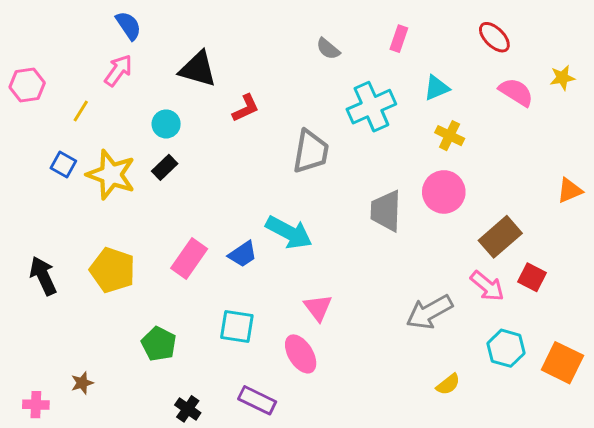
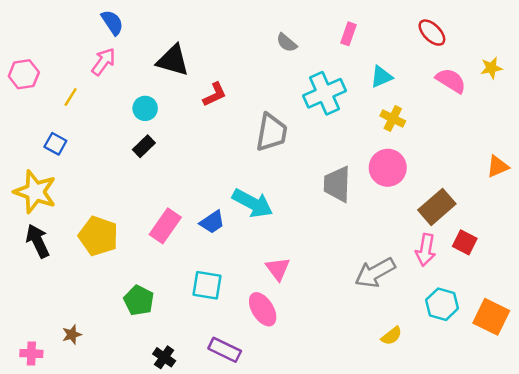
yellow star: (111, 175) -> (35, 192), moved
pink arrow: (487, 286) -> (426, 250), turned 60

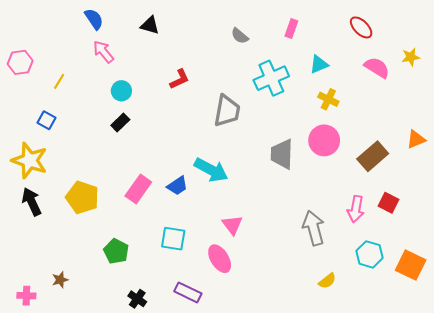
black triangle: (173, 60) -> (150, 25), moved, size x0.7
pink arrow: (103, 62) -> (103, 52), moved, turned -75
brown rectangle: (437, 207) -> (373, 156), moved
gray arrow: (375, 273) -> (314, 228), turned 104

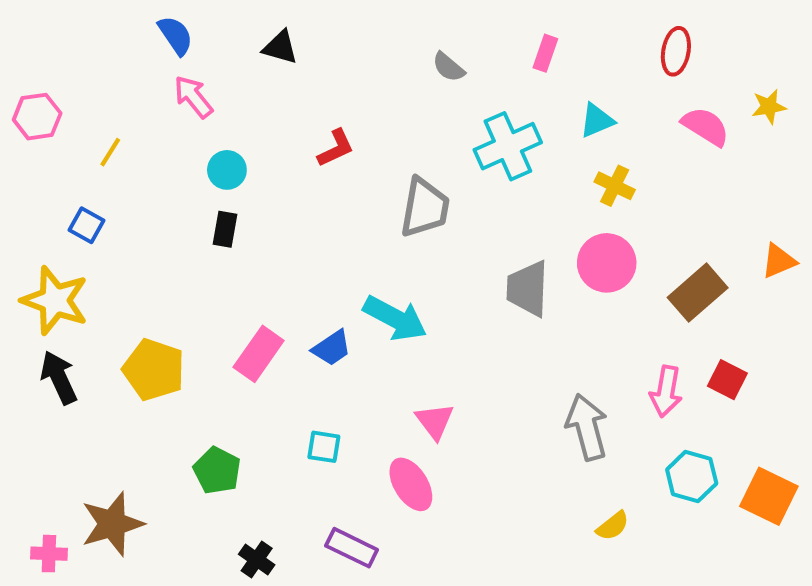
red ellipse: (361, 27) -> (676, 51), turned 55
black rectangle: (120, 122) -> (225, 229), turned -36
cyan square: (173, 239) -> (324, 447), size x0.7
brown star: (60, 280) -> (112, 524), size x2.0

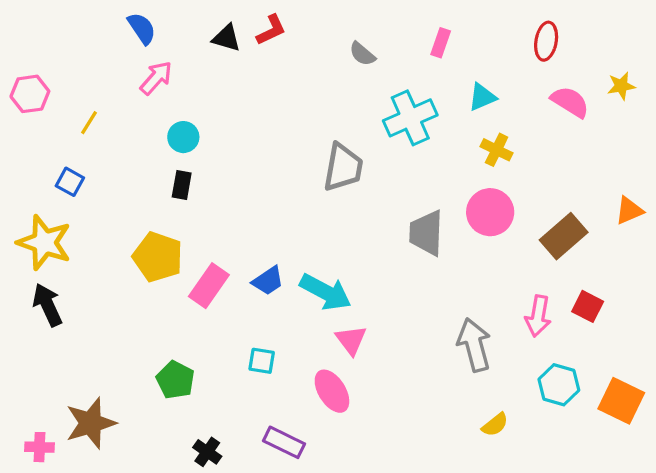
pink arrow: (193, 97) -> (156, 78), turned 81
red L-shape: (336, 148) -> (271, 30), moved
cyan arrow: (395, 318) -> (326, 292), moved
yellow pentagon: (154, 370) -> (158, 257), moved

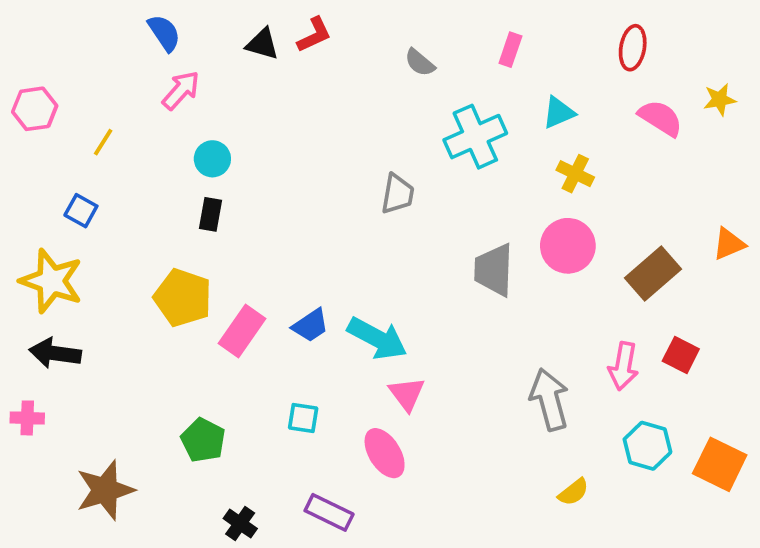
gray trapezoid: (343, 167) -> (398, 194), size x0.7
black arrow: (47, 305) -> (55, 353), turned -57
pink cross: (39, 447) -> (27, 418), moved

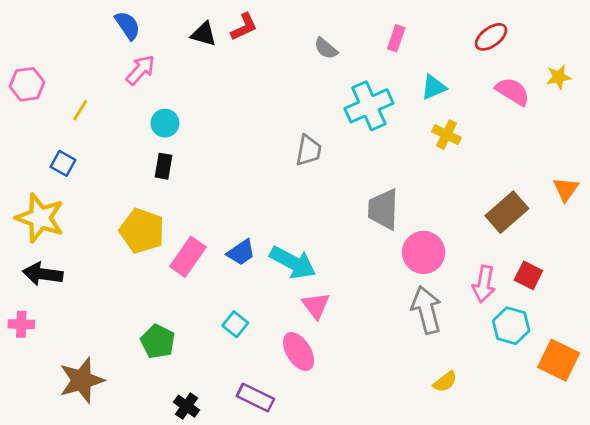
red ellipse: (633, 48) -> (491, 37), turned 44
orange triangle: (729, 244) -> (566, 189), turned -32
pink circle: (568, 246) -> (424, 252), moved
cyan square: (303, 418) -> (235, 324), turned 30
cyan hexagon: (647, 446) -> (511, 326), moved

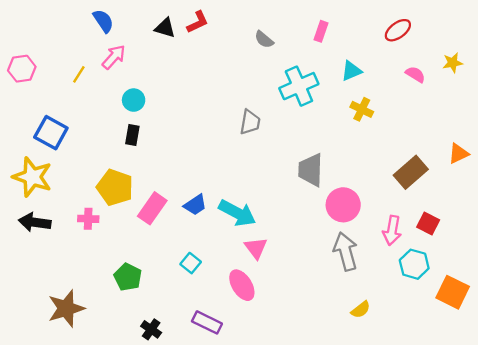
pink semicircle: (513, 91) -> (415, 74), size x0.7
yellow line: (80, 110) -> (79, 74), moved
blue square: (63, 163) -> (51, 133), size x1.6
orange triangle: (566, 189) -> (458, 154), turned 30
pink cross: (21, 324) -> (88, 219), moved

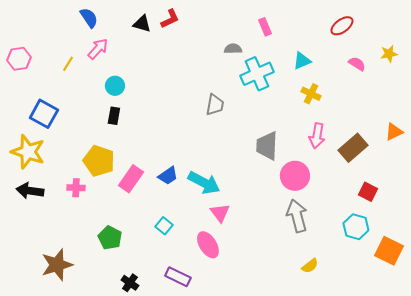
pink rectangle: (321, 31) -> (265, 27), moved, turned -42
gray semicircle: (264, 40) -> (233, 49), moved, turned 138
pink arrow: (392, 230) -> (317, 136), moved

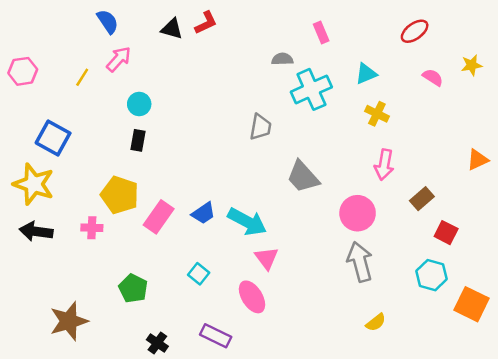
gray trapezoid: (267, 146) -> (303, 177), moved, turned -44
brown rectangle: (353, 148) -> (422, 199), moved, size x0.7

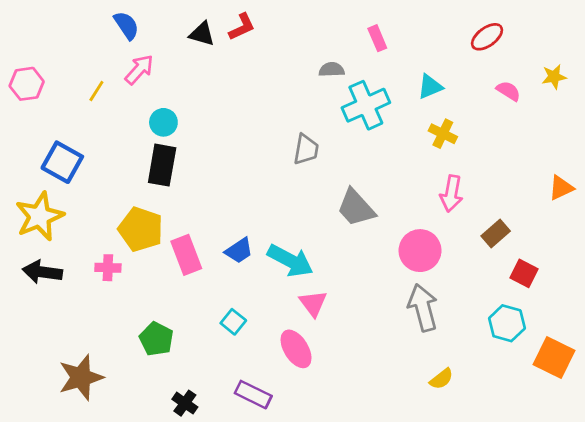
black rectangle: (138, 140) -> (162, 165), size x1.6
yellow star: (34, 184) -> (39, 216), turned 30
pink rectangle: (159, 217) -> (186, 255), turned -56

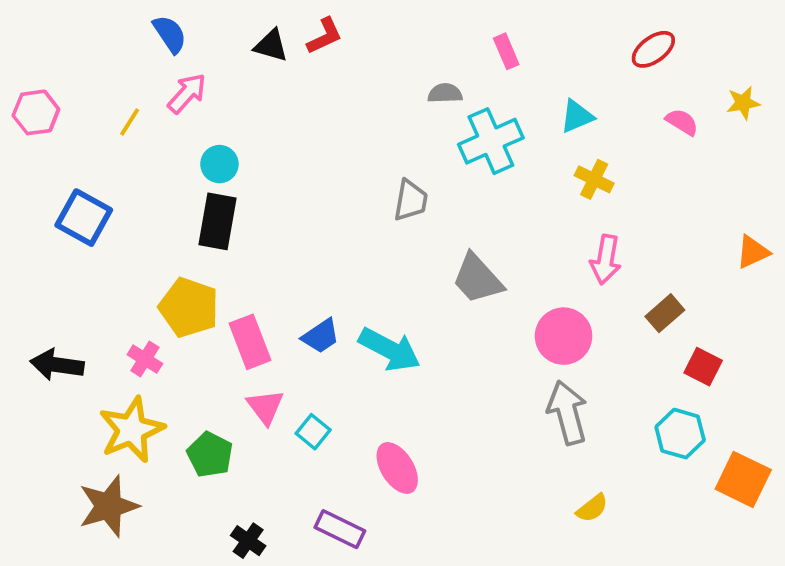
yellow star: (39, 216) -> (132, 430), moved
pink cross: (108, 268) -> (145, 359), turned 30
pink triangle: (313, 303) -> (265, 407), moved

